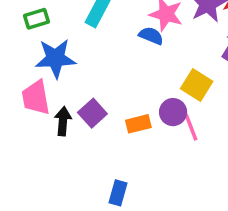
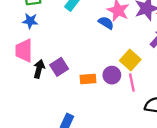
blue star: (55, 58) -> (30, 21), moved, size x0.6
pink line: (191, 127) -> (132, 82), moved

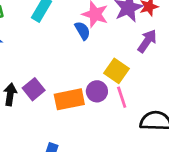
blue semicircle: (106, 23) -> (83, 31), turned 35
orange rectangle: (88, 79) -> (69, 99), size x1.5

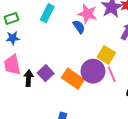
purple circle: (97, 91) -> (93, 71), size x1.5
orange rectangle: (69, 99) -> (73, 79), turned 50

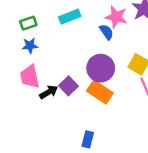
cyan rectangle: (47, 13) -> (70, 17), turned 42
purple circle: (93, 71) -> (101, 68), moved
black arrow: (29, 78) -> (49, 92), turned 56

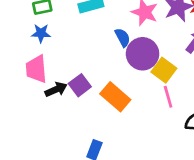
blue semicircle: (106, 32) -> (123, 37), moved
purple circle: (101, 68) -> (143, 54), moved

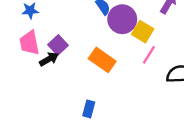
purple square: (80, 85) -> (58, 45), moved
pink line: (168, 97) -> (149, 55), turned 54

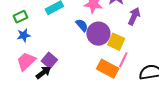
pink trapezoid: (29, 43) -> (26, 61), turned 65
orange rectangle: (102, 60) -> (108, 69), moved

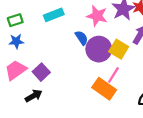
yellow square: (116, 42) -> (119, 49), moved
pink line: (123, 60) -> (113, 75), moved
black arrow: (43, 73) -> (34, 96), moved

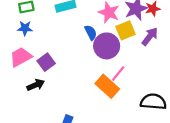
yellow square: (119, 49) -> (126, 30), moved, turned 30

